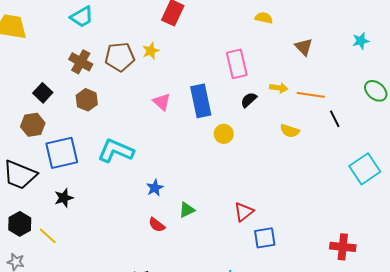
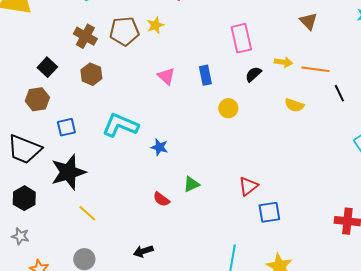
blue rectangle: (201, 101) -> (205, 75), size x0.6
blue square: (62, 153) -> (66, 127), size x0.6
blue star: (155, 188) -> (159, 147), moved, turned -30
black star: (64, 198) -> (68, 172), size x1.8
yellow line: (48, 236) -> (87, 213), moved

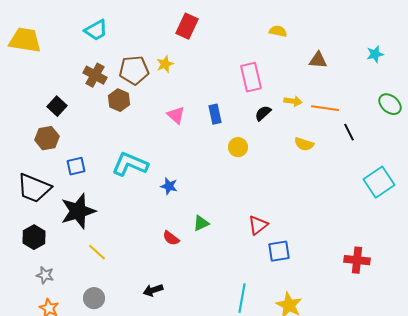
brown triangle: (308, 21) -> (318, 60), turned -42
brown hexagon: (91, 74) -> (119, 100), moved
gray star: (20, 236) -> (45, 275), moved

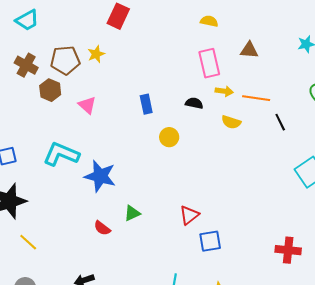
pink rectangle: (251, 77) -> (209, 63), moved
black semicircle: (263, 113) -> (194, 103), turned 54
pink triangle: (176, 115) -> (87, 105), moved
yellow semicircle: (304, 144) -> (231, 122), moved
blue star: (169, 186) -> (100, 176), size x1.8

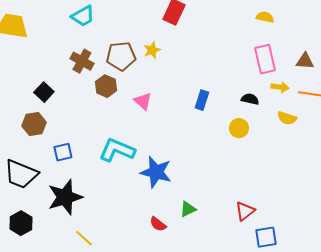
brown triangle: (249, 50) -> (305, 61), moved
blue rectangle: (146, 104) -> (202, 100), turned 30
yellow circle: (169, 137) -> (239, 128), moved

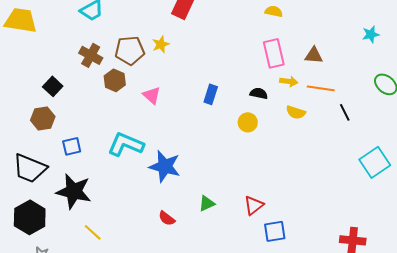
black star: (65, 197) -> (74, 191), turned 30
green triangle: (188, 209) -> (207, 203), moved
black hexagon: (21, 223) -> (30, 217), size x1.4

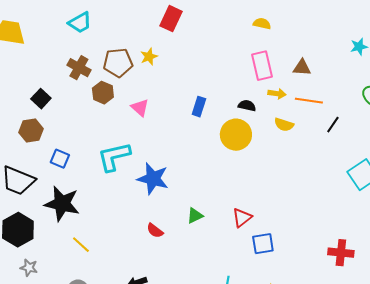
black line: (345, 112) -> (333, 125), turned 60
yellow circle: (248, 122) -> (236, 135), size x1.6
cyan L-shape: (126, 144) -> (114, 157), turned -36
blue square: (72, 146) -> (60, 159), turned 36

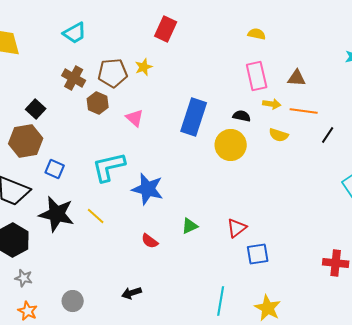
blue rectangle: (199, 107) -> (194, 117), size x1.8
brown hexagon: (31, 131) -> (26, 141), size x1.4
yellow line: (81, 245) -> (96, 216), moved

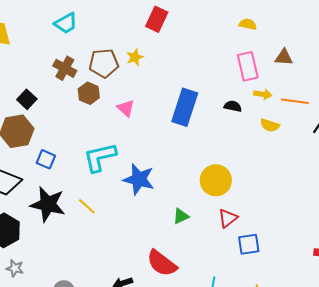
brown triangle: (297, 78) -> (284, 57), moved
yellow circle: (231, 145) -> (216, 180), moved
red semicircle: (150, 241) -> (162, 263), moved, size x1.8

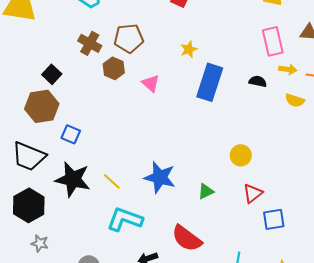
yellow star: (135, 57) -> (189, 49), moved
cyan L-shape: (100, 157) -> (125, 219), moved, turned 33
blue star: (139, 179) -> (160, 177), moved
yellow circle: (216, 180) -> (241, 155), size x0.7

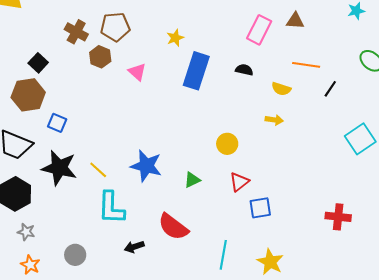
pink rectangle: (273, 41) -> (259, 30), turned 40
yellow arrow: (288, 69) -> (274, 120), moved
cyan L-shape: (125, 219) -> (111, 208), turned -108

